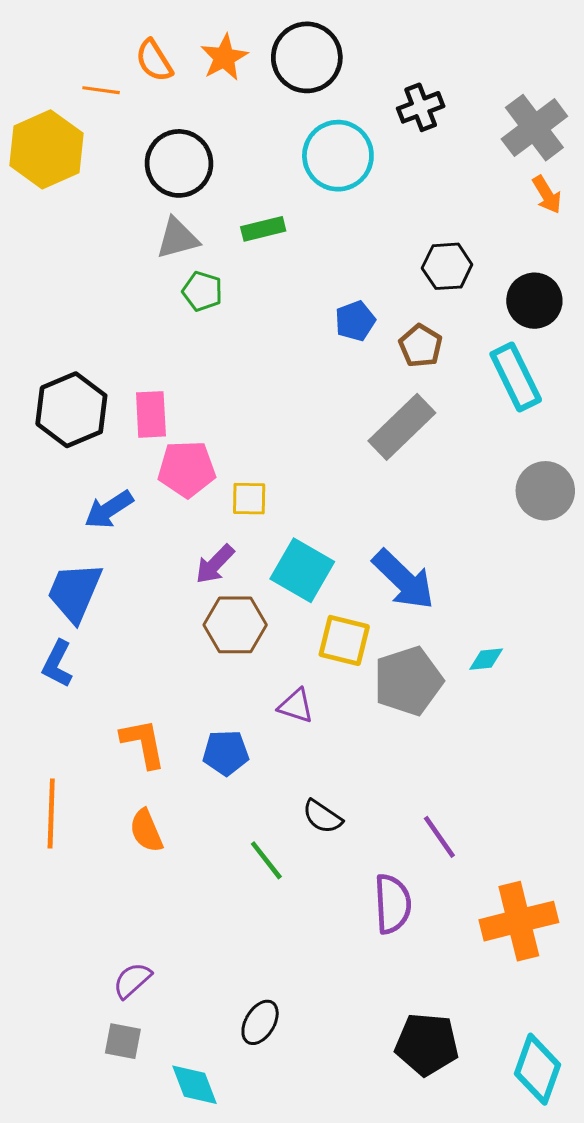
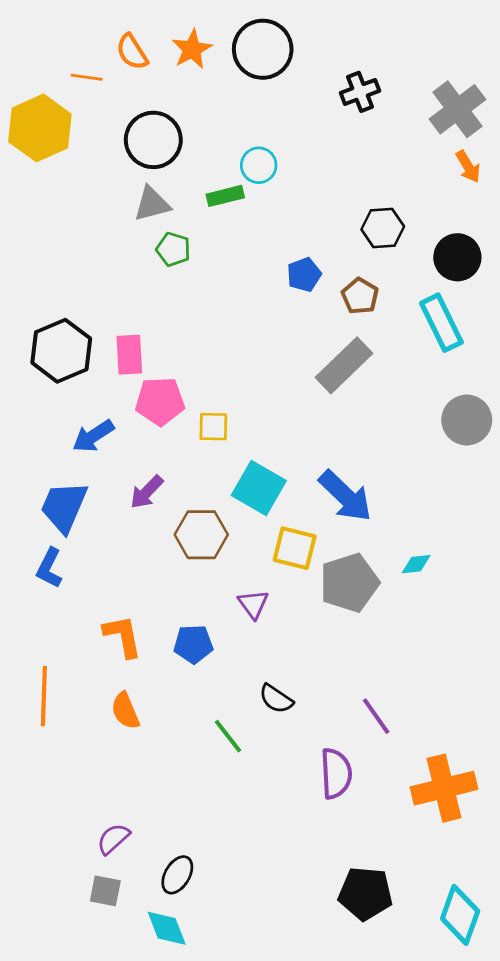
cyan circle: (338, 156) -> (259, 165), moved, size x0.6
purple arrow: (215, 564) -> (147, 492), moved
purple triangle: (296, 706) -> (253, 604), turned 36
black ellipse: (260, 1022) -> (177, 875), moved

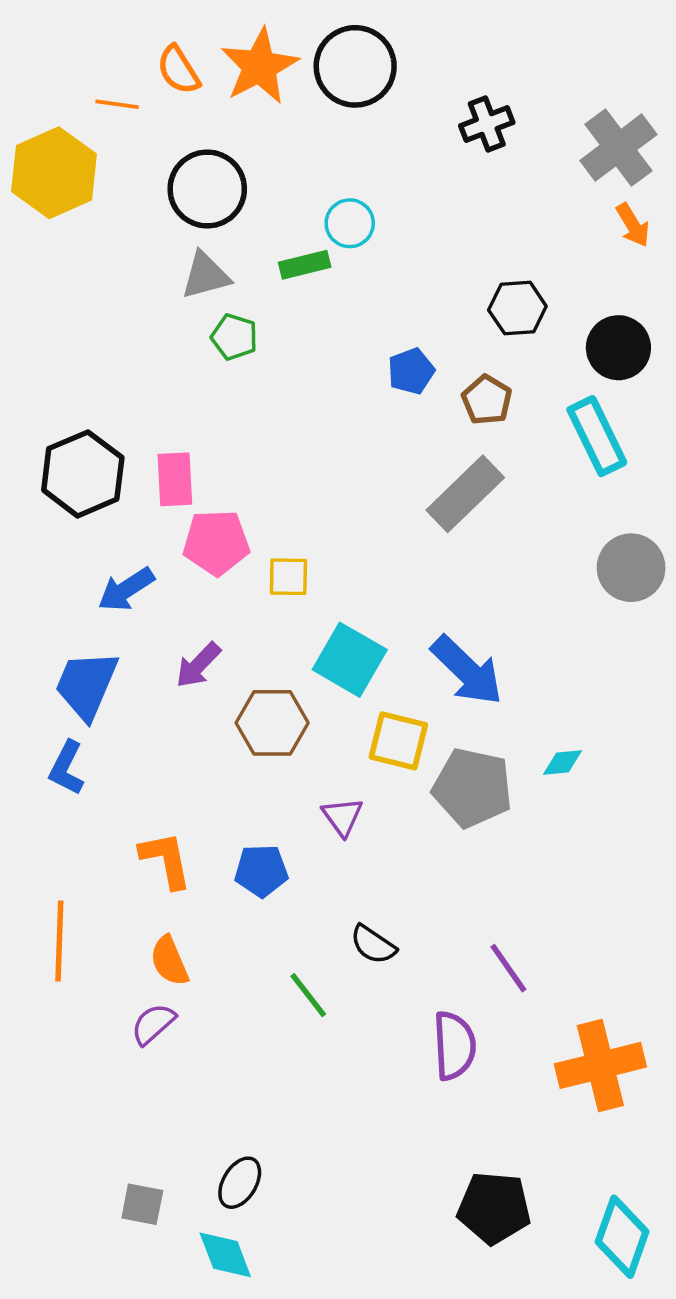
orange star: (192, 49) -> (260, 66), size x1.4
gray pentagon: (349, 583) -> (472, 788), turned 30
purple semicircle: (113, 839) -> (153, 1024), moved

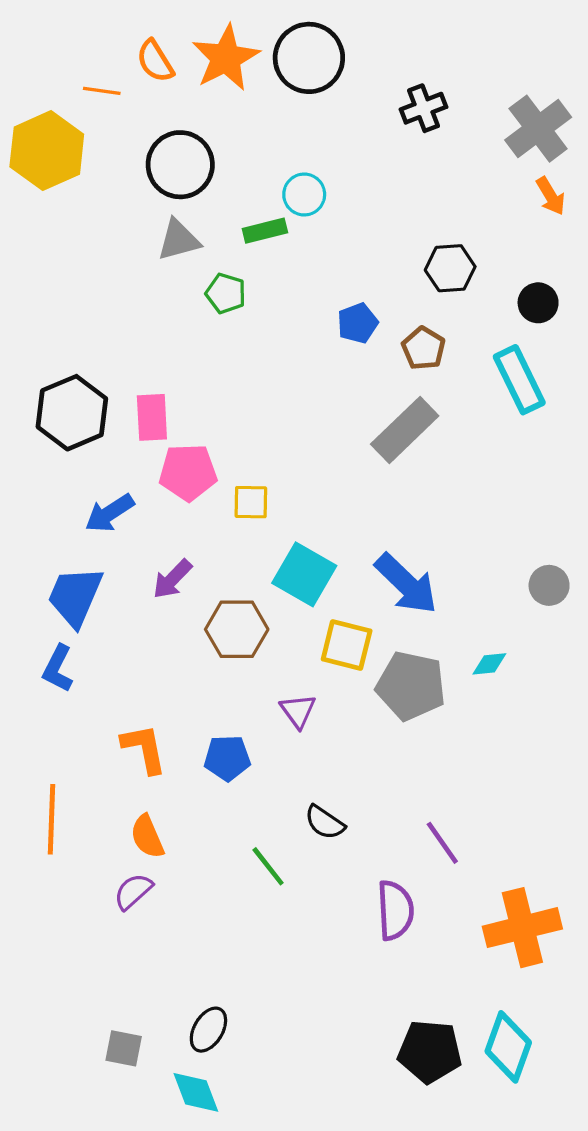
green pentagon: (234, 337) -> (226, 293), moved
black circle: (618, 348) -> (538, 303), size x0.7
gray circle: (631, 568) -> (549, 585), moved, size x0.7
cyan diamond: (622, 1237) -> (508, 1047), moved

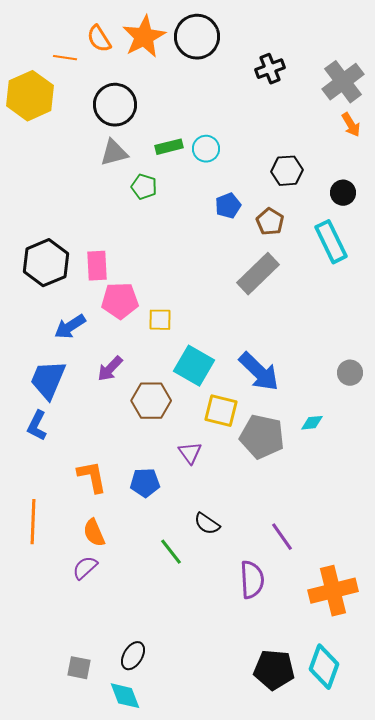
cyan circle: (304, 195) -> (206, 149), moved

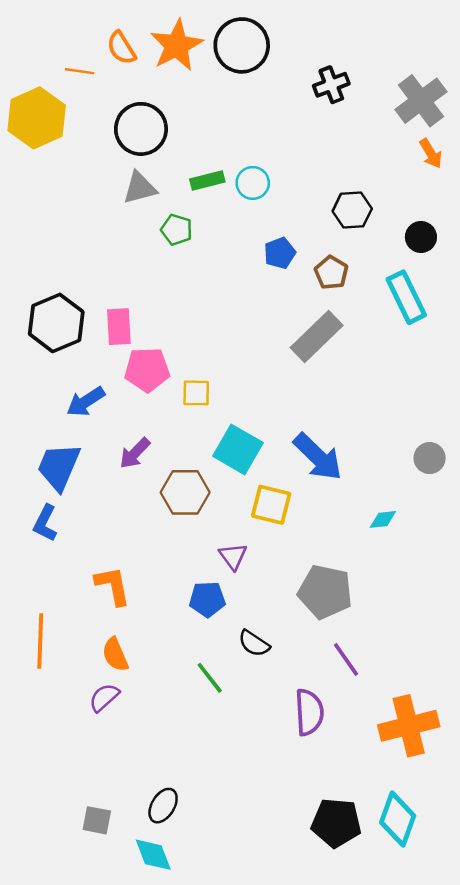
gray pentagon: (262, 437) -> (325, 592), moved
blue pentagon: (145, 483) -> (207, 599), moved

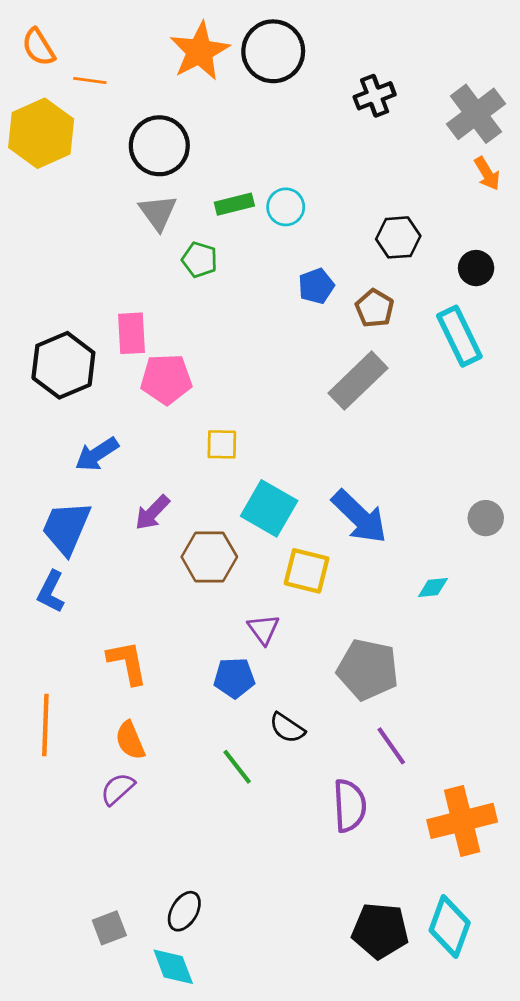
orange semicircle: (121, 48) -> (38, 47), moved
gray triangle: (140, 188) -> (158, 212), turned -51
pink rectangle: (119, 327) -> (131, 333), moved
pink pentagon: (147, 370) -> (166, 379), moved
gray square: (97, 820) -> (109, 928), turned -32

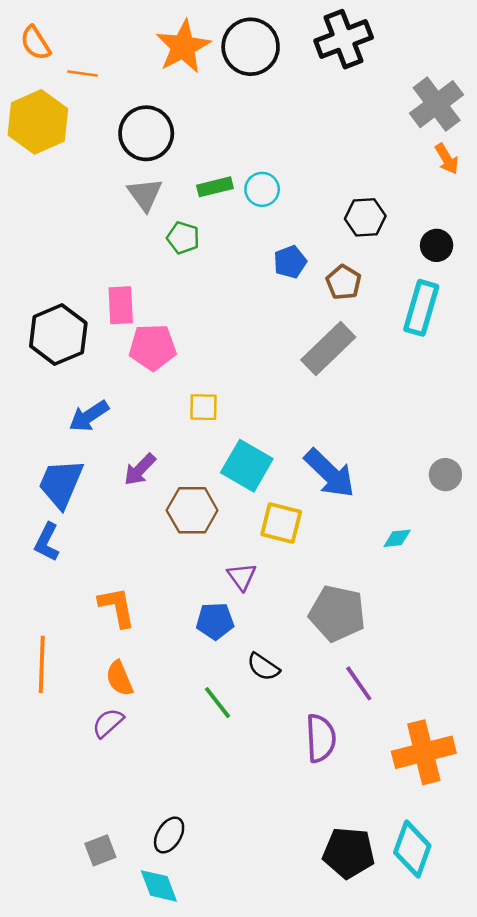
black cross: (375, 96) -> (344, 39), moved, size x1.5
cyan rectangle: (459, 336) -> (421, 308), turned 42

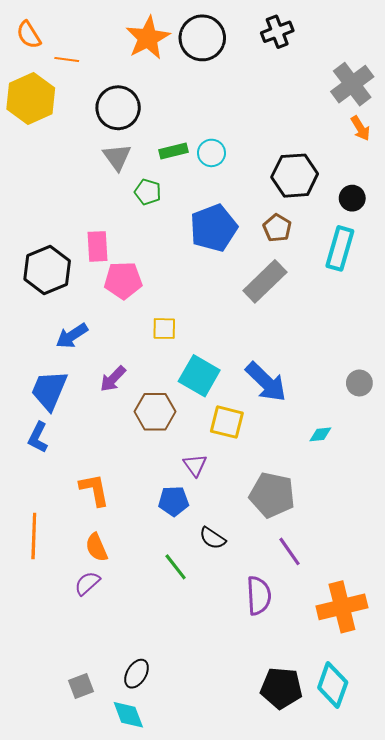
black cross: (344, 39) -> (277, 32), size x0.7
black hexagon: (365, 217) -> (295, 176), size x1.4
blue pentagon: (290, 262) -> (214, 228), moved, size x1.8

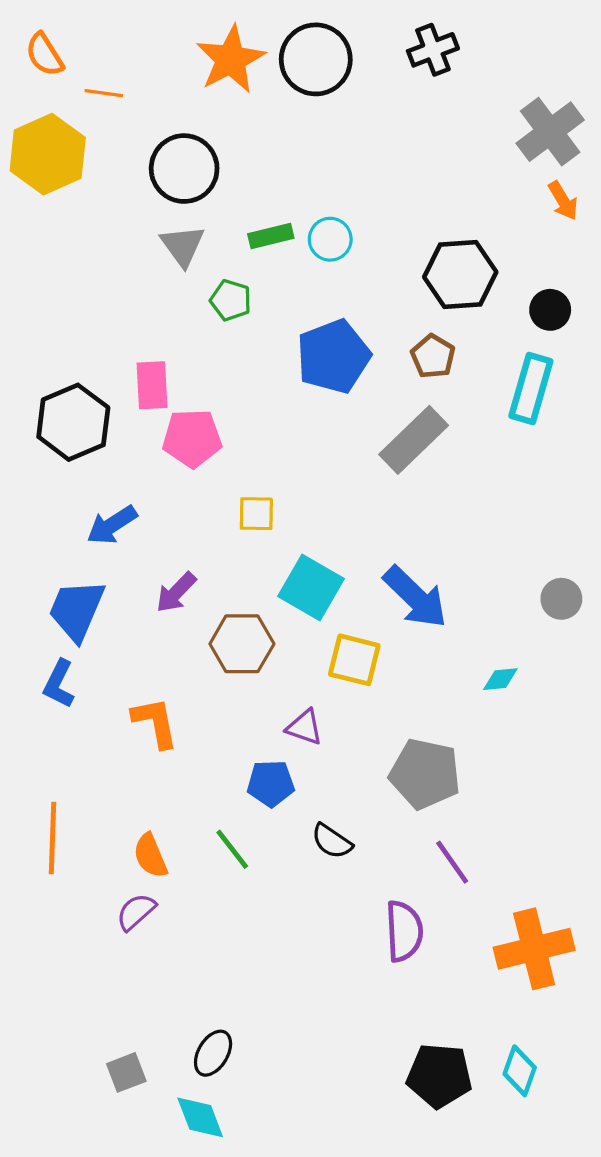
purple triangle: (195, 465) -> (305, 727), turned -35
orange L-shape: (94, 490) -> (155, 722), moved
green line: (176, 567) -> (232, 849), moved
cyan diamond: (333, 685) -> (520, 1071), size x0.7

